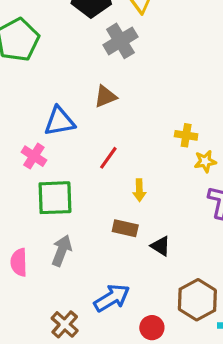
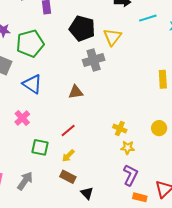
blue triangle: (60, 121) -> (32, 84), moved, turned 30
yellow arrow: (139, 190) -> (68, 156), moved, turned 32
green square: (55, 198) -> (40, 147), moved, size x0.7

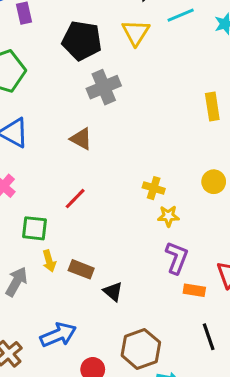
yellow triangle: (112, 37) -> (136, 33), moved
brown triangle: (76, 92) -> (81, 139), turned 42
yellow arrow: (68, 156) -> (49, 261), moved, turned -56

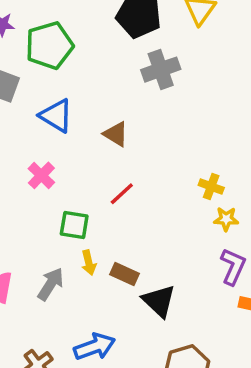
brown triangle: (81, 139) -> (116, 134), moved
black triangle: (113, 292) -> (159, 301), size x1.5

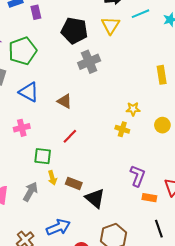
pink cross: (41, 175) -> (22, 128), turned 35
yellow star: (226, 219) -> (133, 109), moved

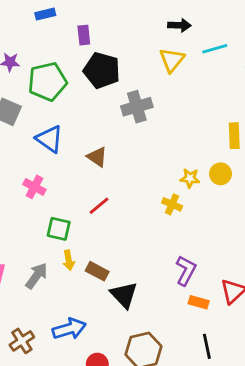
purple rectangle: (36, 12) -> (84, 35), moved
black pentagon: (74, 31) -> (102, 70), moved
yellow circle: (162, 125) -> (221, 174), moved
pink cross: (22, 128) -> (34, 187), turned 35

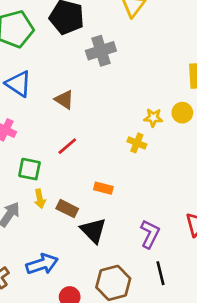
purple L-shape: (186, 271) -> (150, 234), moved
orange rectangle: (199, 302) -> (103, 188), moved
black line: (207, 346) -> (161, 273), moved

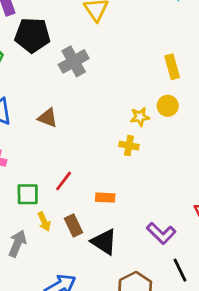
red line: (67, 146) -> (64, 181), moved
brown rectangle: (67, 209) -> (73, 226), turned 50
purple L-shape: (150, 234) -> (161, 233), turned 120

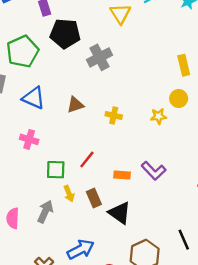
yellow star: (140, 117) -> (158, 116), moved
brown triangle: (48, 118) -> (75, 105), turned -42
yellow cross: (129, 146) -> (114, 115), moved
purple L-shape: (161, 233) -> (154, 171), moved

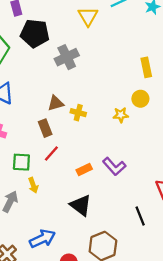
brown triangle: (75, 105) -> (56, 103), moved
orange rectangle: (122, 175) -> (84, 169), turned -32
brown rectangle: (94, 198) -> (45, 128), moved
black line: (184, 240) -> (140, 216), moved

